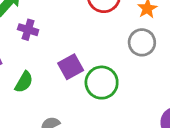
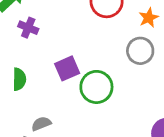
green semicircle: (24, 82) -> (19, 79), turned -35

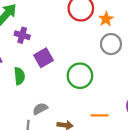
orange star: (149, 18) -> (106, 19), moved
purple square: (67, 68) -> (44, 58), moved

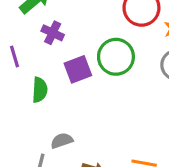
green circle: (80, 76) -> (116, 57), moved

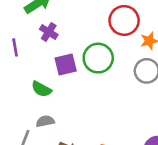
green semicircle: (40, 90) -> (41, 89), moved, turned 108

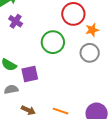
purple square: (66, 64) -> (30, 74), moved

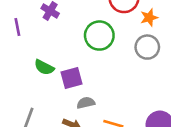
gray semicircle: (11, 89) -> (86, 103), moved

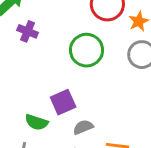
green semicircle: (44, 67) -> (37, 122), moved

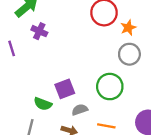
green circle: (86, 50) -> (110, 87), moved

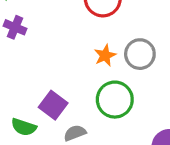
orange star: (128, 28) -> (105, 55), moved
purple square: (65, 89) -> (53, 105), turned -30

